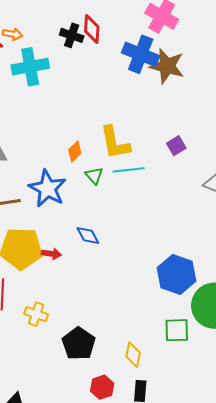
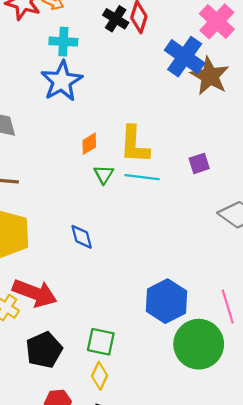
cyan cross: (30, 67) -> (63, 42), size x0.7
blue star: (48, 189) -> (62, 81), moved
red arrow: (51, 254) -> (35, 293), moved, size x2.0
green square: (177, 330) -> (101, 342), moved

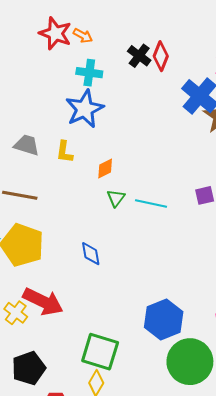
yellow L-shape: (134, 145) -> (65, 152), moved, size x0.6
green square: (101, 342) -> (100, 352), size x1.4
black pentagon: (44, 350) -> (29, 368), moved

